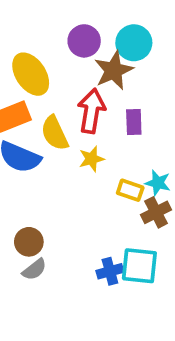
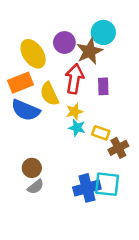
purple circle: (84, 41) -> (64, 42), moved
cyan star: (158, 183) -> (77, 128), moved
blue cross: (110, 271) -> (87, 188), size x1.5

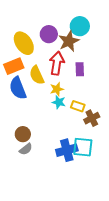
blue semicircle: (26, 110) -> (18, 88), turned 45

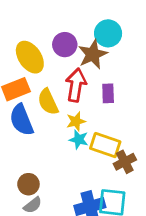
yellow rectangle: (78, 106) -> (105, 145), size x1.5

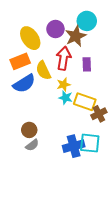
blue semicircle: (21, 120) -> (24, 84), turned -100

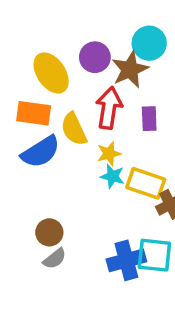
orange rectangle: (20, 61) -> (34, 113), turned 30

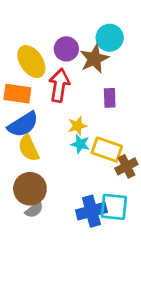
red arrow: (109, 108) -> (59, 85), moved
yellow semicircle: (74, 129) -> (29, 148), moved
brown circle: (49, 232) -> (30, 189), size x1.5

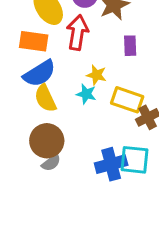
yellow star: (78, 126) -> (96, 75), turned 30
cyan star: (80, 144) -> (86, 94), moved

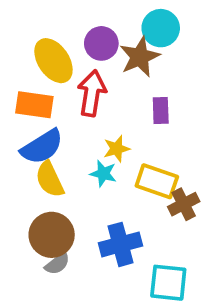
yellow star: (96, 75) -> (117, 149), turned -30
cyan square: (135, 160) -> (168, 283), moved
blue cross: (111, 164) -> (120, 244), moved

